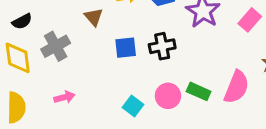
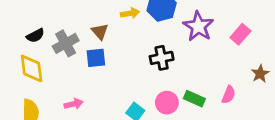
gray cross: (56, 46) -> (66, 43), moved
blue square: (126, 48) -> (96, 58), moved
pink semicircle: (237, 87) -> (229, 95), size x0.6

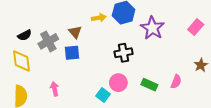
pink rectangle: (240, 34) -> (196, 27), moved
pink circle: (167, 103) -> (118, 83), moved
pink arrow: (74, 104) -> (54, 89), turned -88

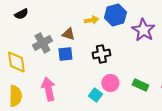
brown triangle: (75, 32) -> (68, 34), turned -32
black semicircle: (25, 35) -> (21, 14), moved
black cross: (124, 53) -> (101, 54), moved
pink arrow: (54, 89) -> (48, 89), size x1.6

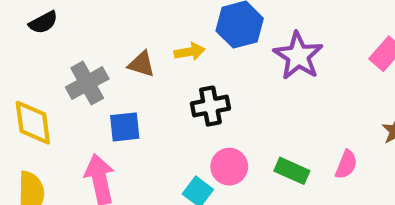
yellow arrow: (91, 20) -> (190, 52), moved
blue square: (65, 54) -> (125, 127), moved

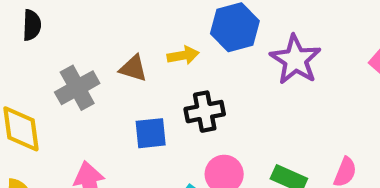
black semicircle: (43, 22) -> (32, 25), turned -60
blue square: (125, 127) -> (151, 133), moved

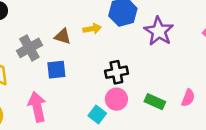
black cross: (205, 112) -> (116, 72), moved
blue square: (151, 133) -> (56, 70), moved

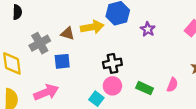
yellow arrow: (92, 29) -> (92, 27), size x1.5
purple star: (159, 31) -> (148, 29), size x0.6
pink arrow: (37, 107) -> (46, 92), turned 80

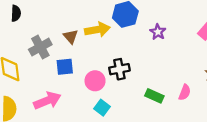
brown triangle: (68, 33) -> (71, 37), turned 32
pink circle: (112, 86) -> (95, 81), moved

